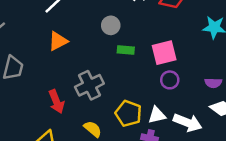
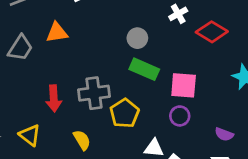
orange triangle: (58, 41) -> (57, 33), moved
green rectangle: (126, 50) -> (144, 69), size x1.5
yellow pentagon: (128, 114) -> (125, 113), moved

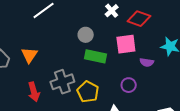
orange triangle: (57, 33) -> (29, 55), moved, turned -36
pink square: (184, 85) -> (126, 44), moved
purple semicircle: (224, 134) -> (147, 62), moved

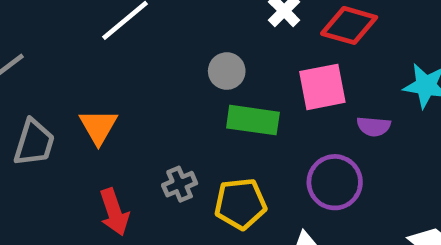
gray cross: (62, 82) -> (180, 184), size x0.6
purple circle: (129, 85) -> (335, 182), size x1.5
yellow pentagon: (88, 92) -> (240, 204), turned -30

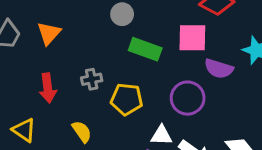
gray circle: (227, 71) -> (122, 14), moved
purple semicircle: (374, 126) -> (219, 69), size x1.4

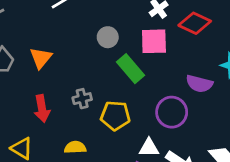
pink square: (192, 38) -> (154, 41), moved
green rectangle: (145, 49) -> (130, 69), turned 32
yellow semicircle: (82, 132) -> (75, 147), turned -55

